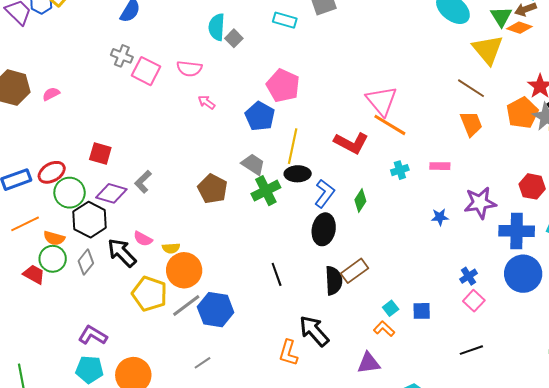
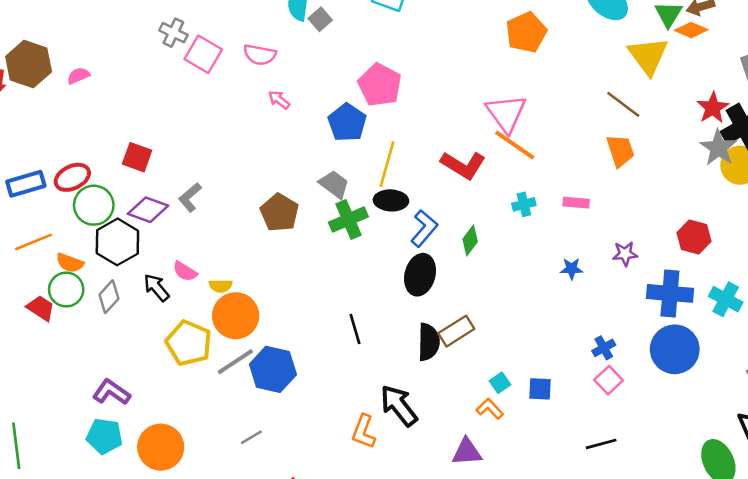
orange pentagon: (522, 113) -> (526, 32), moved
purple star: (480, 203) -> (625, 254), size x0.6
black arrow: (122, 253) -> (156, 288), size x0.7

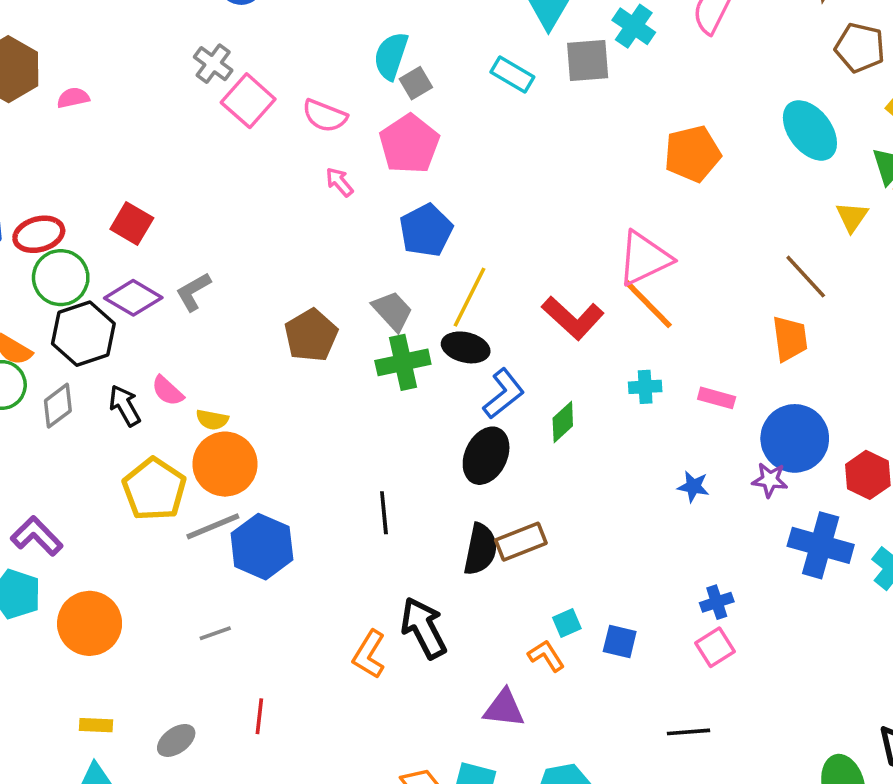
yellow triangle: (648, 56) -> (852, 217), size x0.6
pink pentagon: (380, 85) -> (409, 144), moved
pink triangle: (506, 113) -> (644, 258), turned 30
blue circle: (675, 349) -> (795, 438), moved

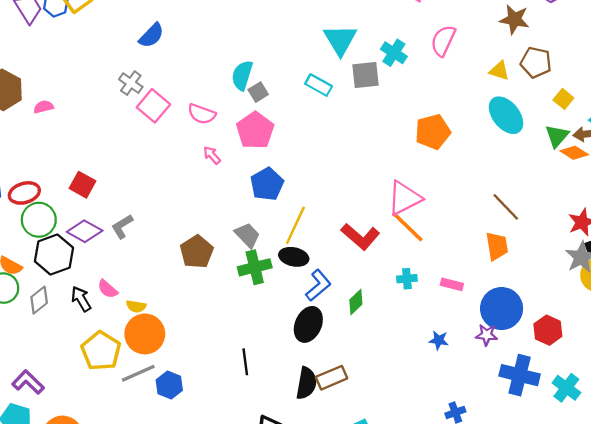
yellow triangle: (852, 217) -> (499, 71), moved, turned -45
blue hexagon: (262, 547) -> (169, 385), size x0.7

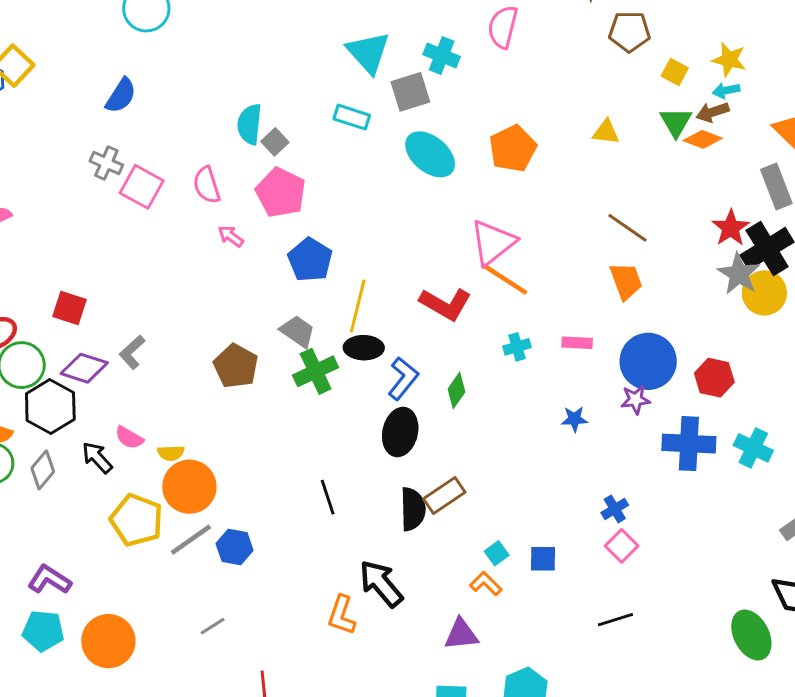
yellow triangle: (499, 71) -> (606, 132), moved
pink semicircle: (202, 114) -> (207, 185), turned 64
cyan ellipse: (506, 115) -> (430, 154), moved

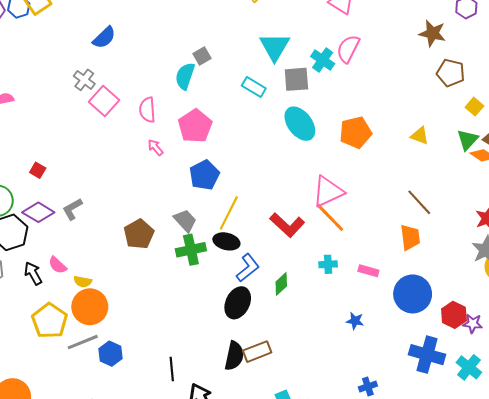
pink semicircle: (503, 27) -> (348, 49), moved
gray square: (275, 142) -> (202, 56), moved
red square: (70, 308) -> (38, 170), size x0.7
purple star: (635, 400) -> (473, 324), moved
black line: (328, 497) -> (172, 369), moved

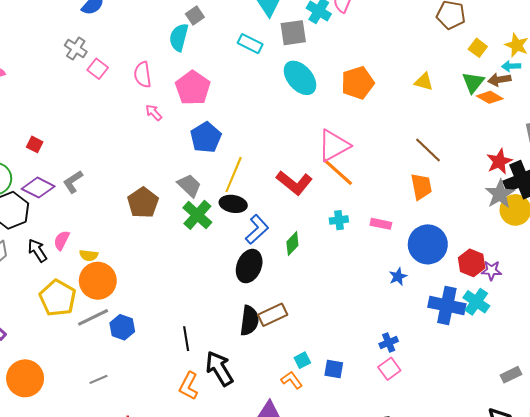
pink square: (104, 101) -> (98, 69), size x0.7
green cross: (191, 250) -> (197, 215), turned -32
pink semicircle: (57, 265) -> (62, 240), turned 78
blue star: (355, 321) -> (398, 277), moved, turned -30
cyan cross: (469, 367) -> (476, 302), moved

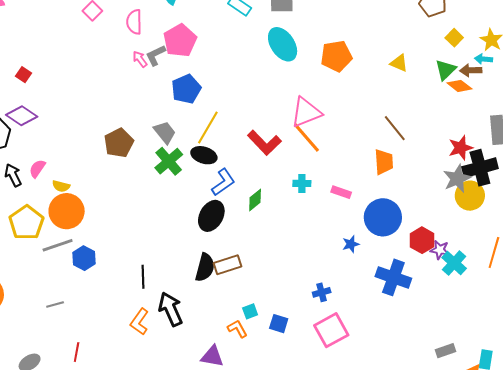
gray L-shape: (73, 182) -> (156, 55), moved
cyan cross: (476, 302) -> (454, 263), moved
blue cross: (389, 343) -> (322, 292), moved
pink square: (389, 369) -> (331, 330), size x1.6

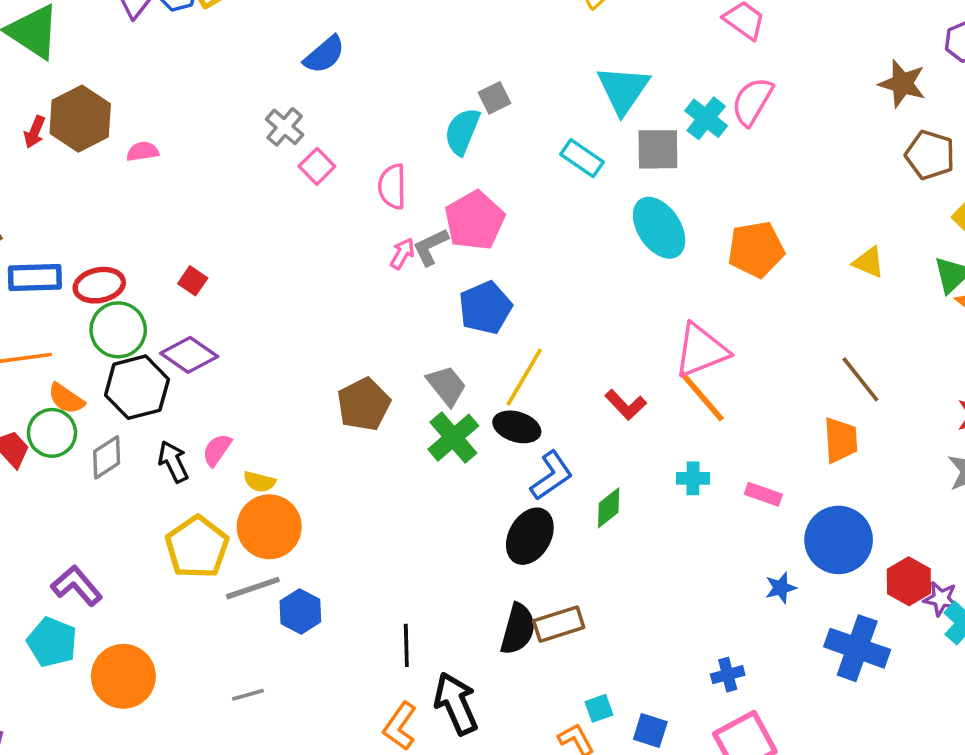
pink arrow: (140, 59) -> (402, 254), turned 66
red L-shape: (264, 143) -> (626, 405), size x0.7

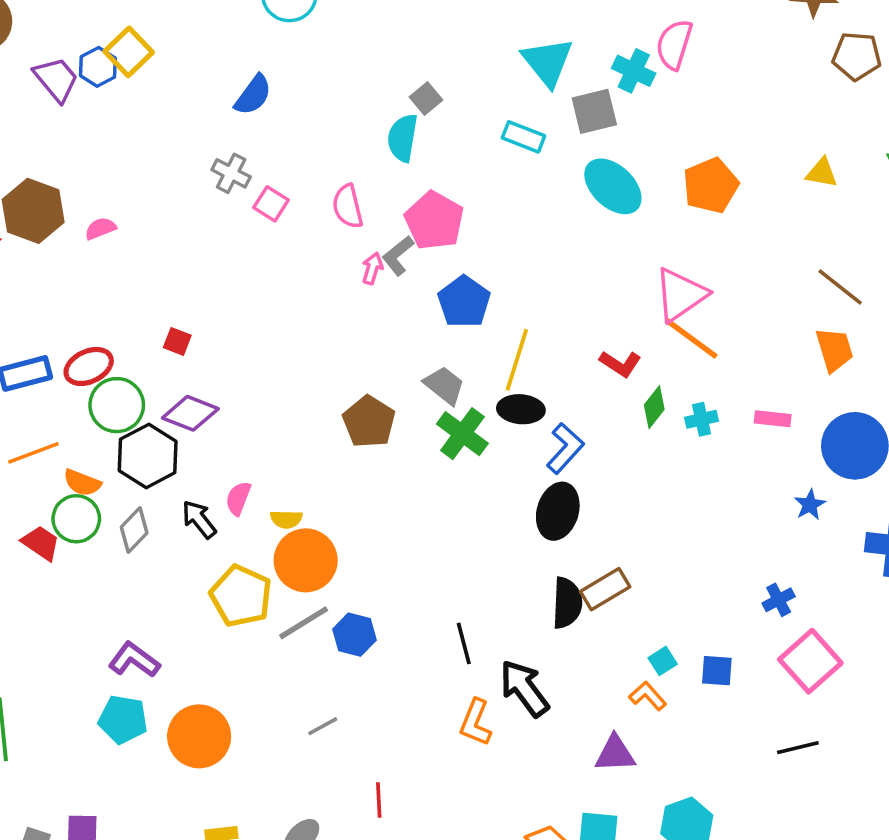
green diamond: (609, 508) -> (654, 407), moved

